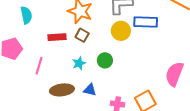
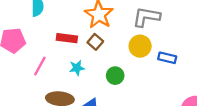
blue rectangle: (146, 22) -> (167, 58), moved, size x0.7
cyan star: (79, 63) -> (77, 68), moved

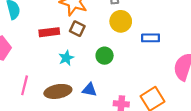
blue rectangle: (167, 58) -> (150, 38), moved
pink line: (40, 66) -> (25, 85), moved

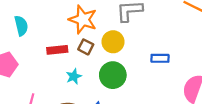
yellow circle: (121, 21) -> (113, 42), moved
green circle: (105, 56) -> (113, 75), size x1.5

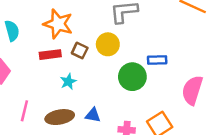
orange star: (83, 20) -> (58, 24), moved
green circle: (113, 75) -> (132, 77), moved

